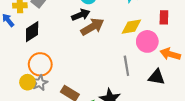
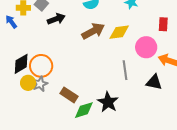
black arrow: (81, 15) -> (56, 19), moved
yellow diamond: (131, 27) -> (119, 32), moved
black diamond: (32, 32) -> (21, 64), moved

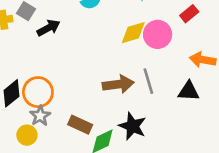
red rectangle: (163, 24) -> (189, 14), turned 56
brown arrow: (93, 31) -> (118, 84), moved, turned 30
pink circle: (146, 47) -> (158, 34), moved
yellow circle: (28, 83) -> (27, 135), moved

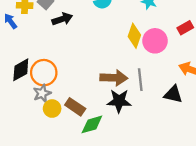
yellow diamond: (133, 33) -> (134, 36), turned -65
black star: (132, 126) -> (119, 101), moved, turned -30
yellow circle: (27, 135) -> (52, 109), moved

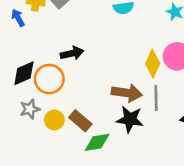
black arrow: (62, 19) -> (72, 53), moved
yellow diamond: (134, 36) -> (153, 64), moved
gray star: (42, 93) -> (30, 109), moved

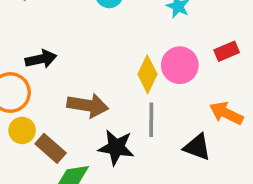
brown arrow: (127, 93) -> (88, 105), moved
yellow circle: (54, 120) -> (22, 130), moved

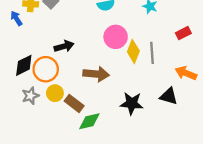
pink circle: (180, 65) -> (116, 37), moved
gray line: (151, 120) -> (152, 53), moved
black star: (116, 147) -> (132, 103), moved

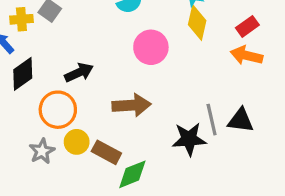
yellow diamond: (133, 51) -> (197, 23), moved
gray line: (152, 53) -> (212, 120), moved
black diamond: (24, 65) -> (23, 74), moved
orange arrow: (186, 73) -> (247, 56), moved

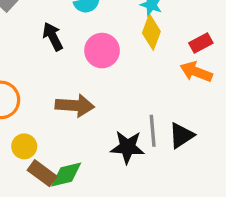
black arrow: (79, 73) -> (53, 37), moved, turned -100
black triangle: (241, 120) -> (181, 136), turned -48
yellow circle: (77, 142) -> (24, 146), moved
brown rectangle: (106, 152) -> (42, 173), moved

